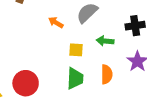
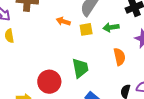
yellow square: (76, 50) -> (86, 29), moved
green trapezoid: (75, 78) -> (80, 68), moved

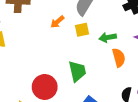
orange arrow: (63, 21) -> (57, 22), turned -56
green arrow: (111, 27) -> (108, 37), moved

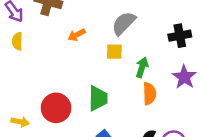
orange arrow: (57, 22) -> (77, 35), moved
green arrow: (108, 37) -> (142, 67), turned 105

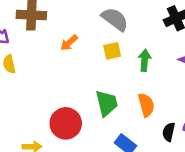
gray semicircle: (124, 23) -> (115, 19), turned 96
orange semicircle: (149, 94) -> (146, 105), moved

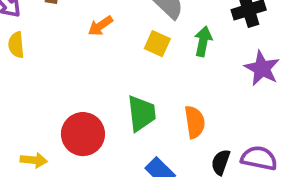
yellow square: (112, 51) -> (157, 44), turned 30
green arrow: (145, 60) -> (203, 41), moved

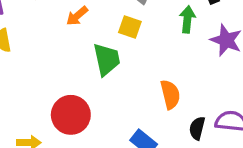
green arrow: (203, 41) -> (187, 19), moved
green trapezoid: (141, 113) -> (107, 59), moved

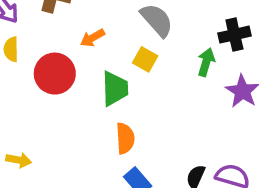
orange semicircle: (170, 94) -> (125, 138), moved
red circle: (71, 115) -> (55, 74), moved

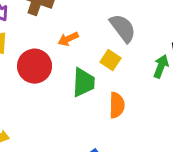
orange semicircle: (125, 138) -> (117, 105), moved

